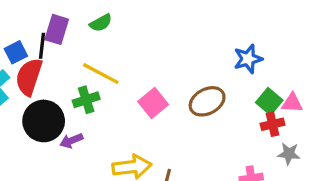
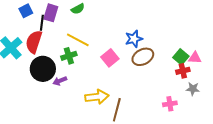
blue square: (16, 52) -> (26, 11), moved
blue star: (248, 59) -> (134, 39), moved

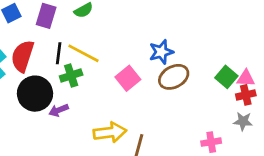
black line: (42, 23) -> (59, 53), moved
red cross: (183, 71) -> (246, 95), moved

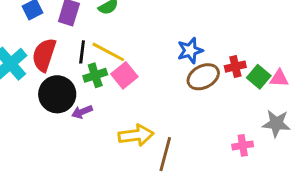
pink square: (128, 78) -> (124, 75), moved
red cross: (246, 95) -> (235, 67), moved
gray star: (243, 121) -> (276, 123), size x1.4

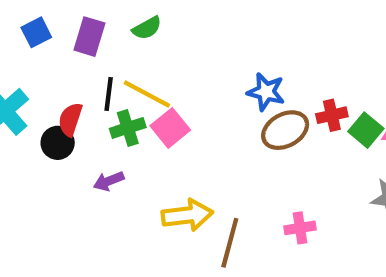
blue star: (190, 50) -> (266, 92), turned 30
red semicircle: (44, 55) -> (70, 119), moved, size x0.7
black circle: (57, 94) -> (58, 143), moved, size x0.6
pink cross: (243, 145) -> (300, 228), moved

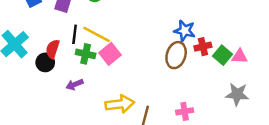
blue star: (266, 92) -> (185, 31), moved
green cross: (128, 128) -> (86, 54), turned 30
brown ellipse: (285, 130) -> (176, 55), turned -45

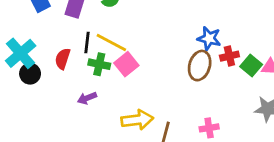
black circle: (45, 62) -> (30, 74), moved

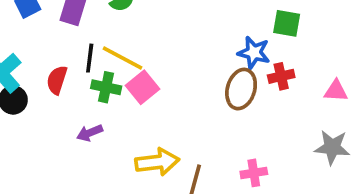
green square: (251, 66) -> (287, 23), moved, turned -30

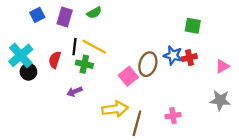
blue star: (254, 53) -> (173, 55), moved
pink square: (143, 87) -> (128, 76), moved
brown ellipse: (241, 89) -> (148, 64), moved
pink triangle: (336, 91) -> (222, 66), turned -32

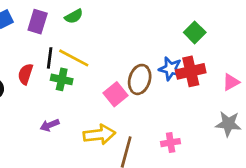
green square: (193, 26) -> (195, 32), turned 35
red cross: (189, 58) -> (191, 71), size x1.5
purple arrow: (74, 92) -> (50, 125), moved

